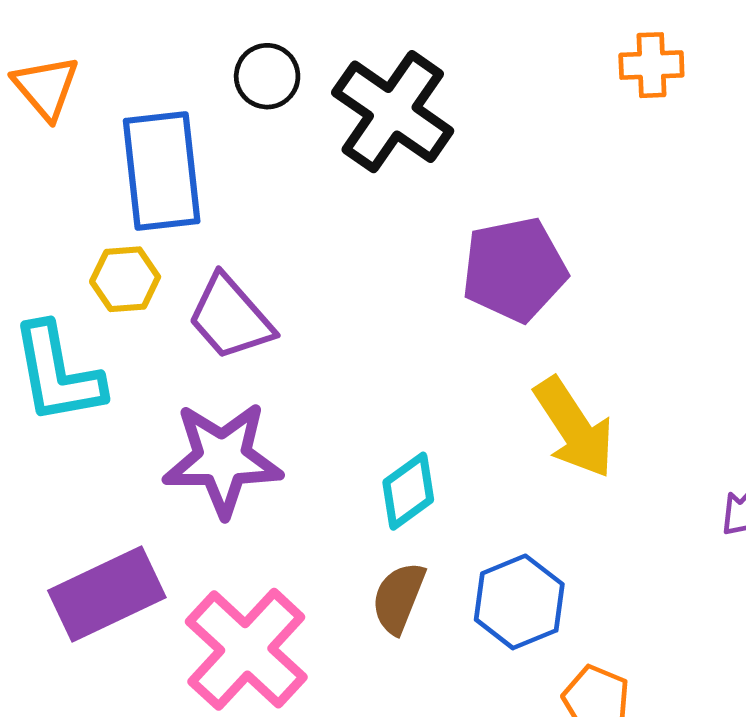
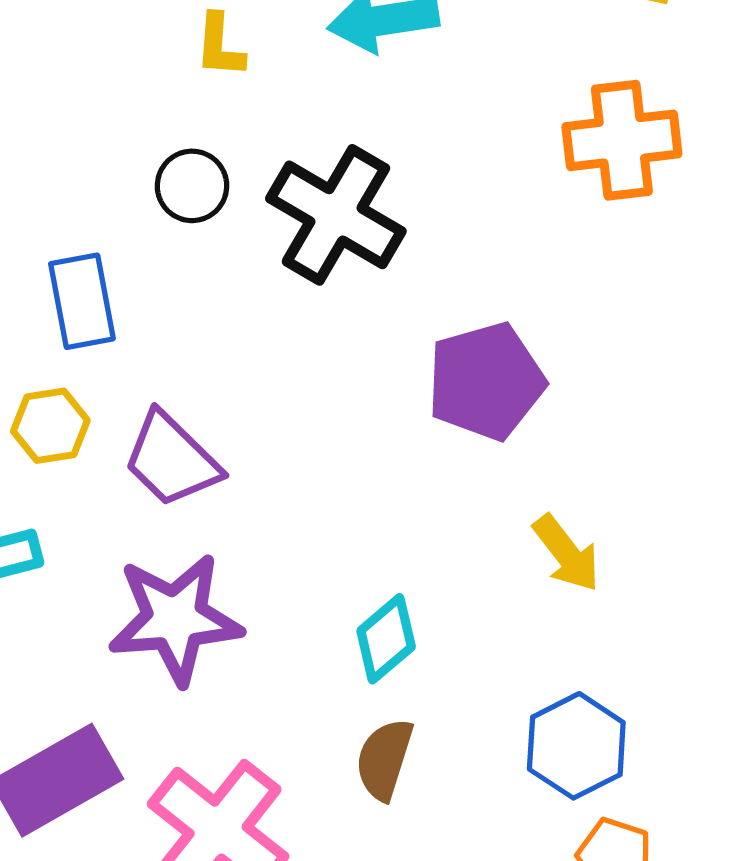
orange cross: (651, 65) -> (622, 140), size x1.6
blue rectangle: (162, 171) -> (82, 301), size x0.7
yellow arrow: (574, 428) -> (566, 553), size x0.7
blue hexagon: (519, 602) -> (576, 746), moved

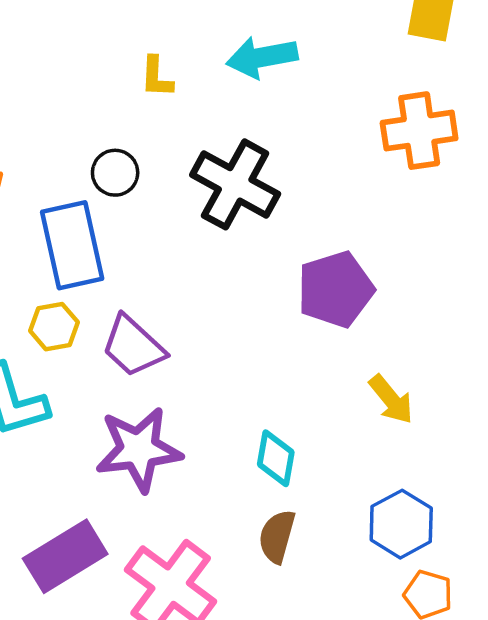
black circle: (192, 186) -> (115, 173), moved
blue rectangle: (82, 301) -> (72, 245), size x1.4
cyan diamond: (386, 639) -> (276, 458), turned -38

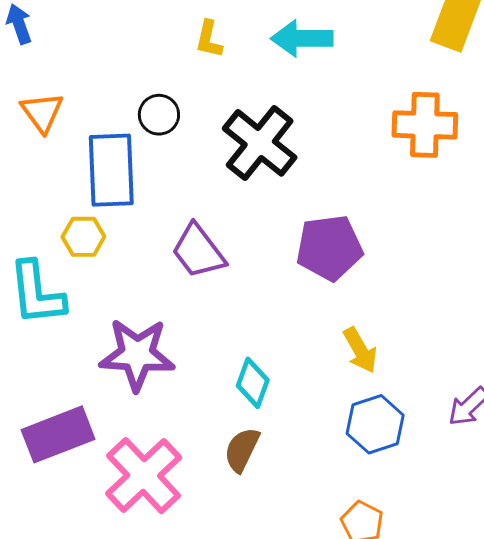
purple trapezoid: (133, 346) -> (198, 251), moved
blue hexagon: (401, 524) -> (375, 424), moved

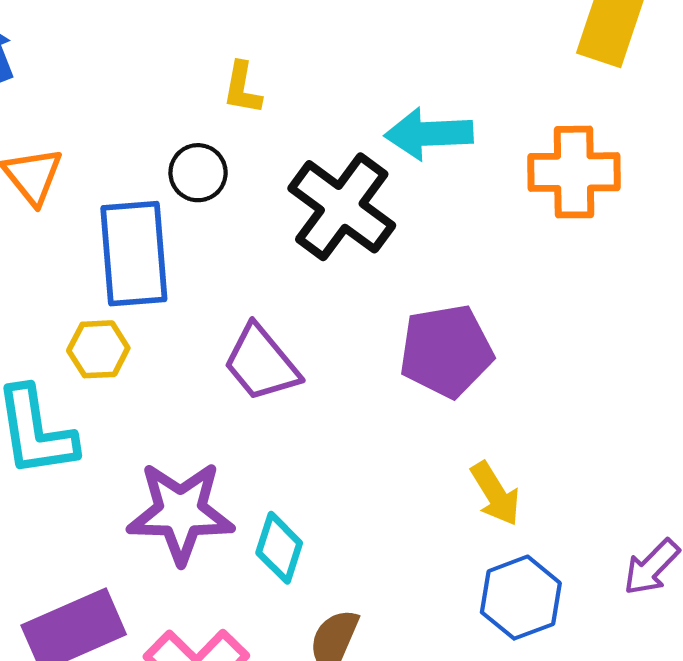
cyan arrow: (302, 38) -> (429, 134), moved
yellow L-shape: (209, 39) -> (242, 88), moved
cyan diamond: (253, 383) -> (279, 548), moved

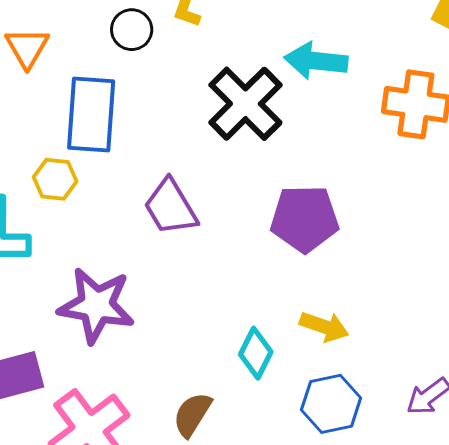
black circle: (198, 173) -> (132, 30), moved
yellow arrow: (495, 494) -> (324, 327), turned -48
cyan diamond: (279, 548) -> (256, 353), moved

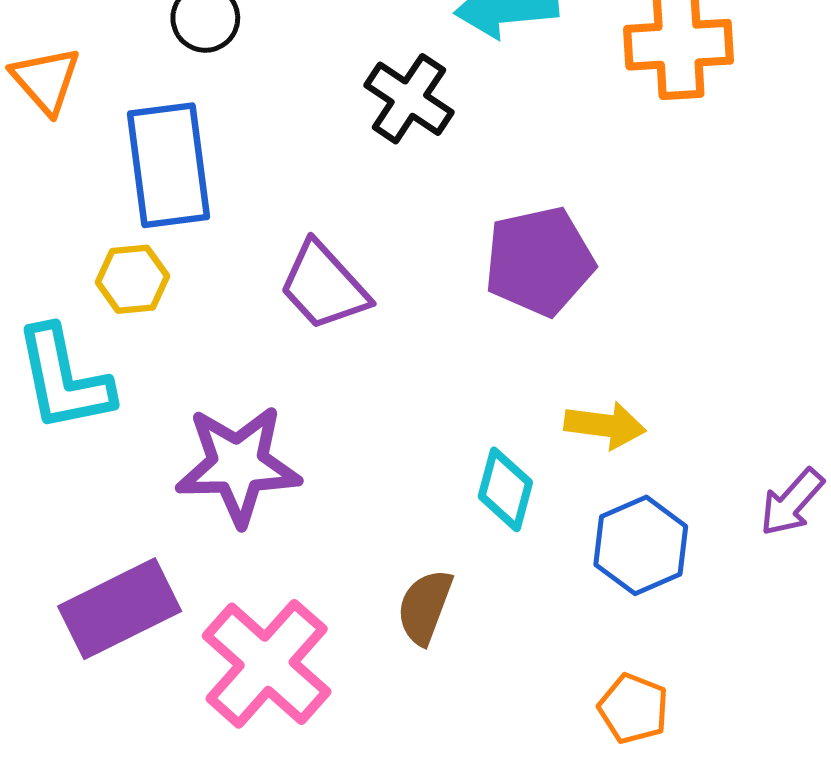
black cross: (245, 104) -> (409, 99), size x0.7

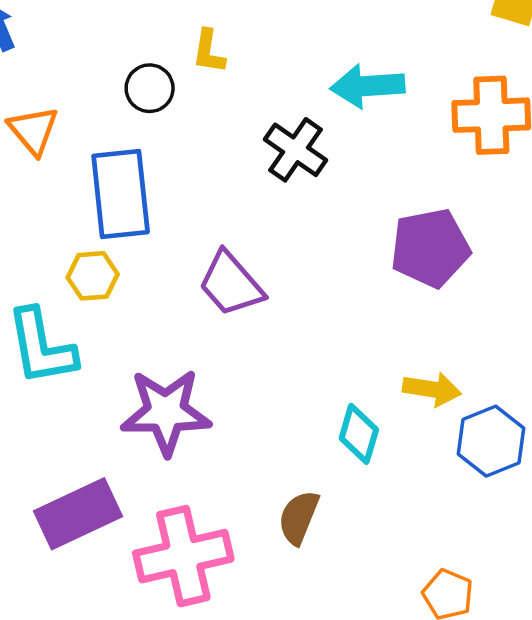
purple pentagon: (539, 261) -> (430, 248), moved
blue hexagon: (641, 545) -> (491, 441), moved
pink cross: (267, 664) -> (183, 556), turned 34

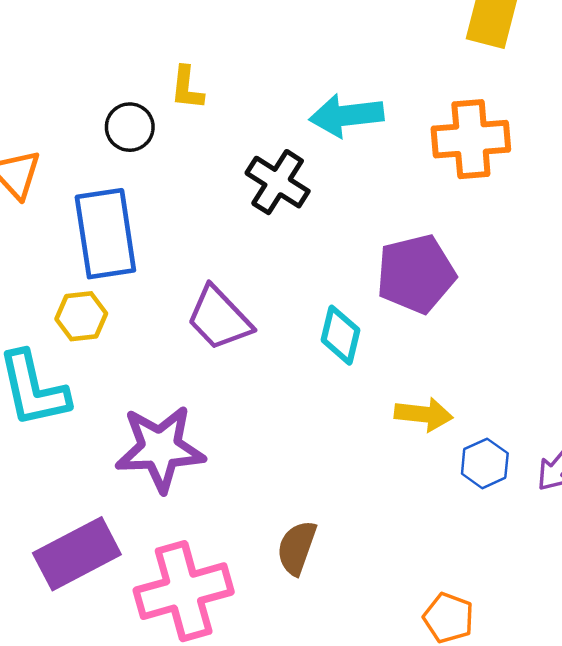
cyan diamond: (359, 434) -> (340, 335), moved
blue hexagon: (491, 441) -> (485, 463), size x0.7

